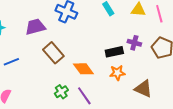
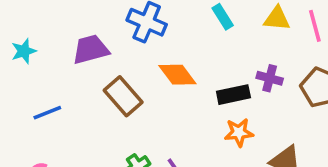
orange diamond: (83, 69) -> (177, 75), moved

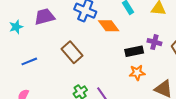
purple trapezoid: (91, 49) -> (45, 17), moved
orange diamond: (177, 75) -> (109, 26), moved

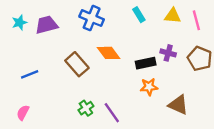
orange diamond: (109, 26) -> (108, 53), moved
cyan star: (16, 27) -> (19, 23), moved

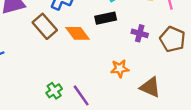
black rectangle: (146, 63) -> (106, 18), moved
brown rectangle: (77, 64) -> (45, 26), moved

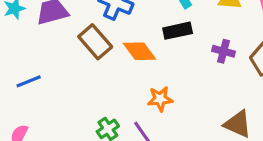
orange star: (120, 69) -> (160, 99), moved

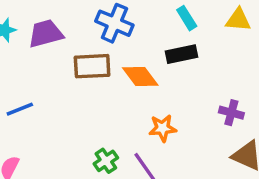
brown rectangle: (95, 42) -> (92, 66), turned -52
purple cross: (223, 51) -> (231, 113), moved

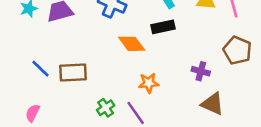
brown rectangle: (92, 66) -> (73, 73), moved
blue line: (20, 109) -> (40, 69), turned 66

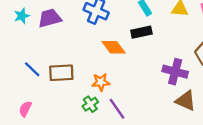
purple cross: (201, 71) -> (175, 72), size x1.5
orange star: (149, 83) -> (101, 82), moved

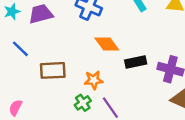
black rectangle: (141, 32) -> (136, 62), moved
blue line: (32, 69) -> (20, 49), moved

